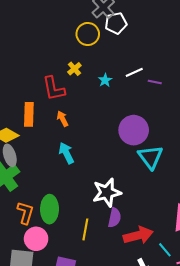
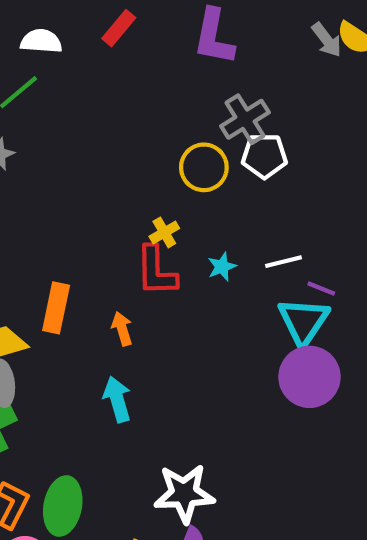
red L-shape: (54, 89) -> (156, 271), moved
purple circle: (134, 130) -> (309, 377), moved
cyan triangle: (150, 157) -> (304, 321), moved

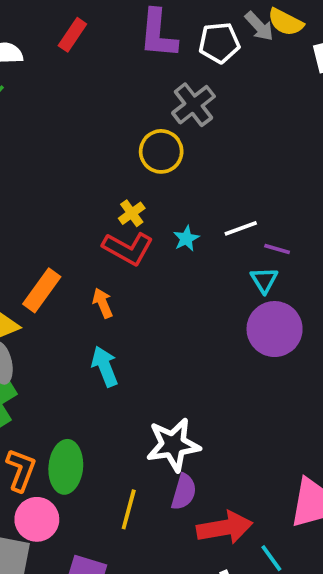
white pentagon: (264, 156) -> (219, 43), moved
red L-shape: (156, 271) -> (128, 248), turned -54
orange rectangle: (56, 308) -> (42, 290), turned 30
cyan triangle: (304, 321) -> (264, 280), size x0.6

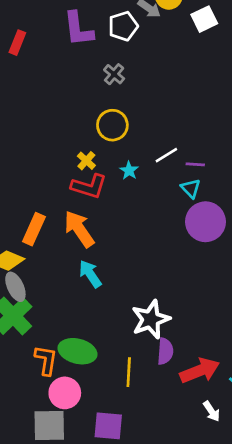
gray cross: (193, 105) -> (114, 74), size x0.7
yellow circle: (161, 151) -> (112, 125), moved
orange arrow: (103, 303) -> (79, 229), size x1.8
green ellipse: (66, 467) -> (77, 351), turned -69

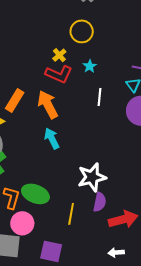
white line: (166, 155) -> (100, 97), moved, turned -60
white arrow: (212, 411) -> (116, 253), moved, turned 112

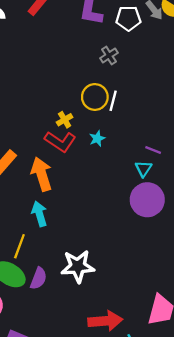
white line: (100, 97) -> (113, 101), moved
purple semicircle: (100, 202) -> (38, 278), moved
yellow line: (71, 214) -> (19, 246), moved

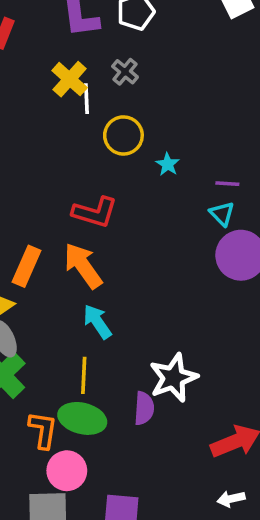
white line: (113, 101) -> (87, 99), moved
yellow cross: (65, 120) -> (70, 79), moved, size x1.5
cyan star: (97, 139) -> (168, 164), moved
purple semicircle: (38, 278) -> (144, 408), moved

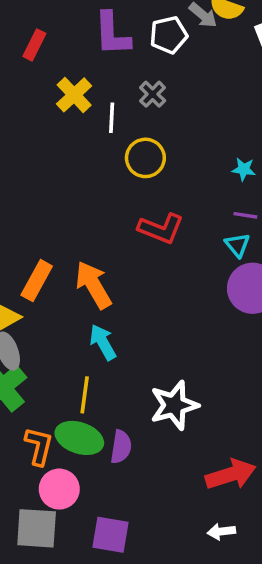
yellow cross: (70, 79) -> (74, 95), moved
cyan star: (168, 164) -> (244, 169), moved, turned -30
red L-shape: (95, 212) -> (161, 229), moved
purple semicircle: (144, 408) -> (121, 447), moved

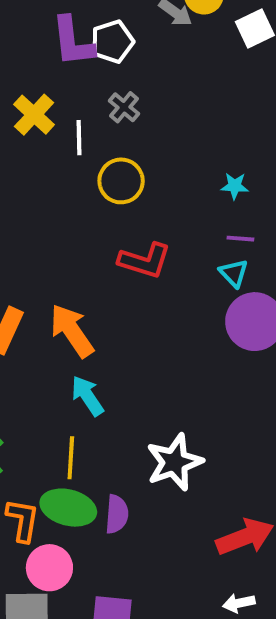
white pentagon: (169, 35) -> (112, 42), moved

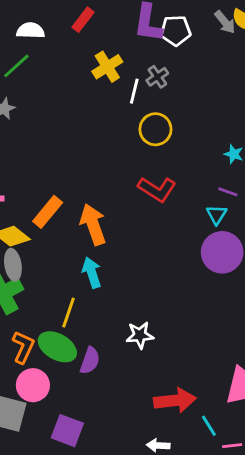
gray cross: (124, 107) -> (157, 77), moved
white star: (174, 462) -> (140, 335), size x0.7

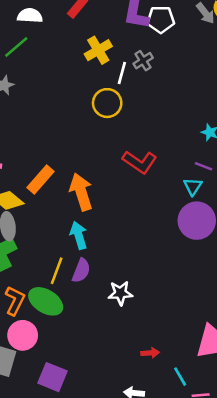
yellow circle: (155, 129) -> (107, 103), moved
purple semicircle: (90, 361) -> (81, 271), moved
red arrow: (175, 400) -> (150, 353), size x0.5

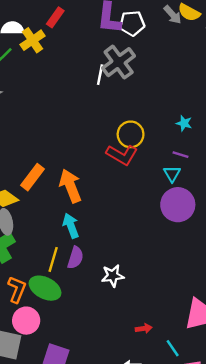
yellow cross: (98, 50) -> (32, 40), moved
gray cross: (143, 61) -> (119, 62), size x1.8
yellow circle: (107, 103) -> (131, 134), moved

